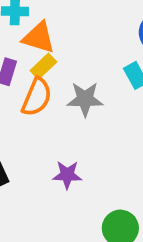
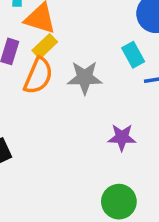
purple star: (67, 175) -> (122, 137), moved

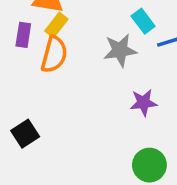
gray star: (85, 78) -> (120, 50), moved

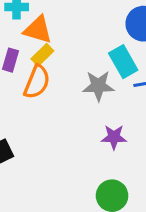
cyan rectangle: (143, 21) -> (123, 62), size x1.4

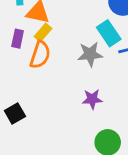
purple star: (114, 137) -> (92, 99), moved

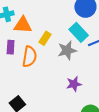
yellow rectangle: (43, 33) -> (45, 38), moved

